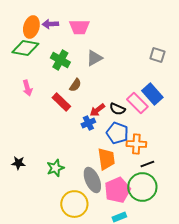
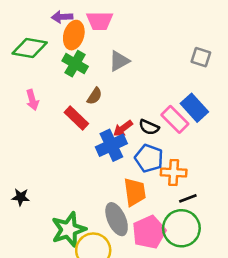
orange ellipse: (31, 27) -> (74, 35), moved
blue cross: (88, 123) -> (111, 145), size x1.6
green star: (55, 168) -> (69, 230), moved, size x1.5

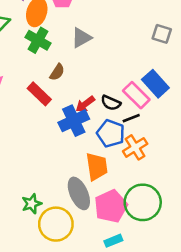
orange cross: (174, 172) -> (135, 147), turned -35
black line: (188, 198) -> (131, 118), moved
green star: (69, 230) -> (32, 204), size x0.6

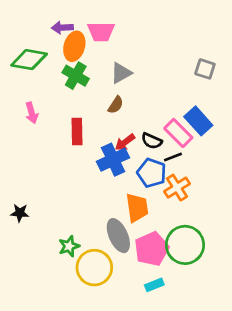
brown semicircle: (57, 72) -> (116, 105), moved
red rectangle: (39, 94) -> (77, 132), turned 45

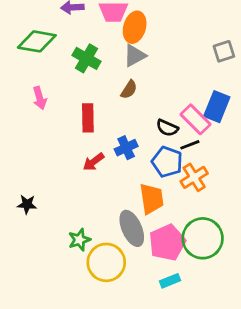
orange ellipse: (74, 46) -> (135, 27), moved
gray square: (205, 69) -> (224, 51), turned -36
blue rectangle: (198, 121) -> (217, 107), turned 64
red arrow: (125, 142) -> (94, 162), moved
blue cross: (113, 160) -> (126, 148), size x0.7

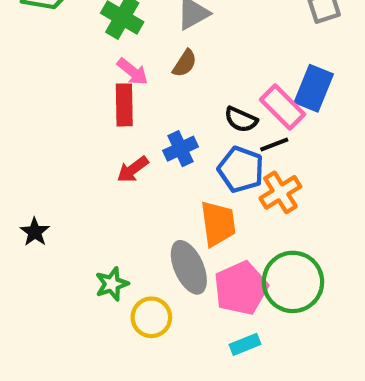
pink arrow: (40, 98) -> (133, 72), moved, turned -35
black star: (27, 204) -> (35, 232), turned 30
yellow circle: (106, 262) -> (151, 317), size x0.7

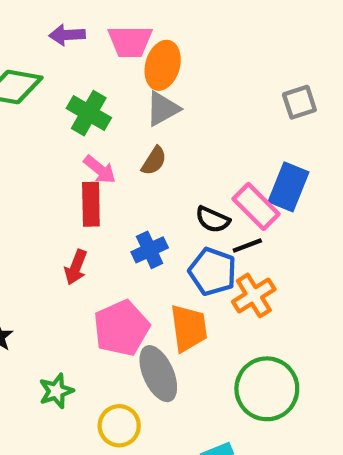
red arrow: (133, 169) -> (76, 267), moved, turned -32
green star: (112, 284) -> (56, 391), moved
pink pentagon: (241, 288) -> (121, 328), moved

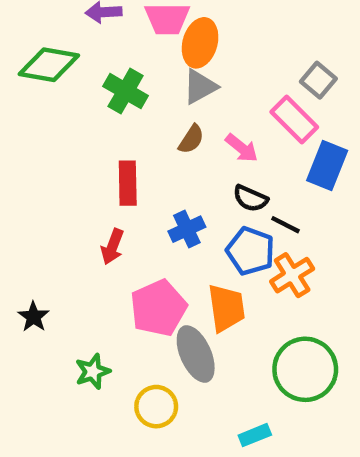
gray square: (299, 102) -> (318, 80), moved, turned -32
pink arrow: (100, 170) -> (242, 148), moved
pink rectangle: (256, 206) -> (294, 120), moved
black line: (247, 246) -> (285, 225), turned 48

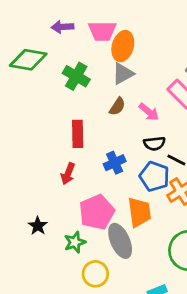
black semicircle: (250, 198) -> (154, 143), turned -30
black star: (33, 317) -> (38, 226), moved
green star: (93, 372) -> (75, 242), moved

